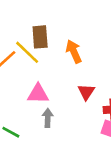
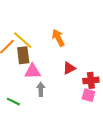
brown rectangle: (40, 37) -> (23, 55), moved
red triangle: (86, 92) -> (69, 68), turned 32

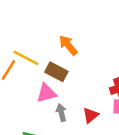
brown rectangle: (23, 55) -> (56, 72), moved, turned -42
red triangle: (69, 68) -> (91, 115), moved

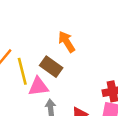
yellow line: (26, 58) -> (22, 71), moved, turned 40

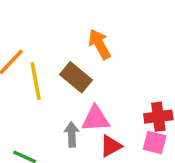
pink triangle: (38, 87) -> (95, 119), moved

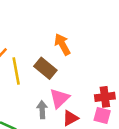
pink triangle: (95, 119) -> (59, 98), turned -40

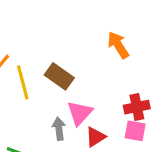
orange arrow: (62, 44) -> (118, 45), moved

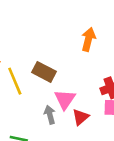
orange arrow: (118, 45) -> (88, 39), turned 55

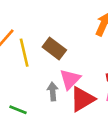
red triangle: (81, 117) -> (82, 99), size x1.5

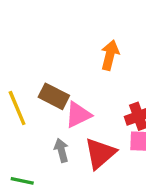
pink triangle: (70, 79) -> (78, 115), moved, turned 30

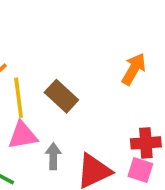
pink triangle: (78, 115) -> (23, 135), moved

